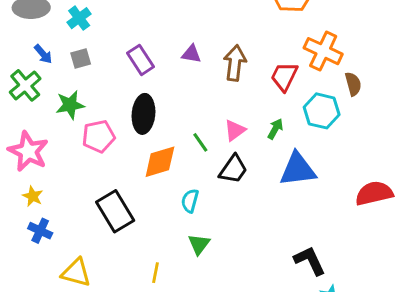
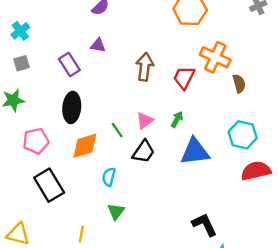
purple triangle: (191, 54) -> (98, 45), moved
cyan hexagon: (322, 111) -> (243, 135), moved
pink pentagon: (99, 136) -> (36, 141), moved

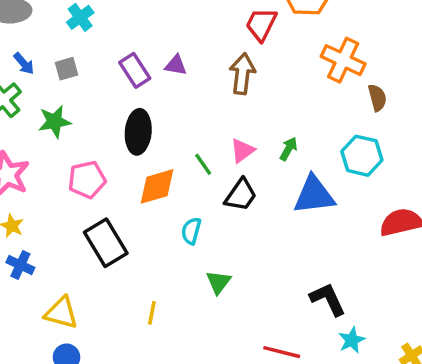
cyan cross: (20, 31) -> (80, 17), moved
purple triangle: (98, 45) -> (176, 65), moved
red trapezoid: (184, 78) -> (261, 24), moved
cyan hexagon: (243, 135) -> (362, 156), moved
green triangle: (116, 211) -> (218, 282), moved

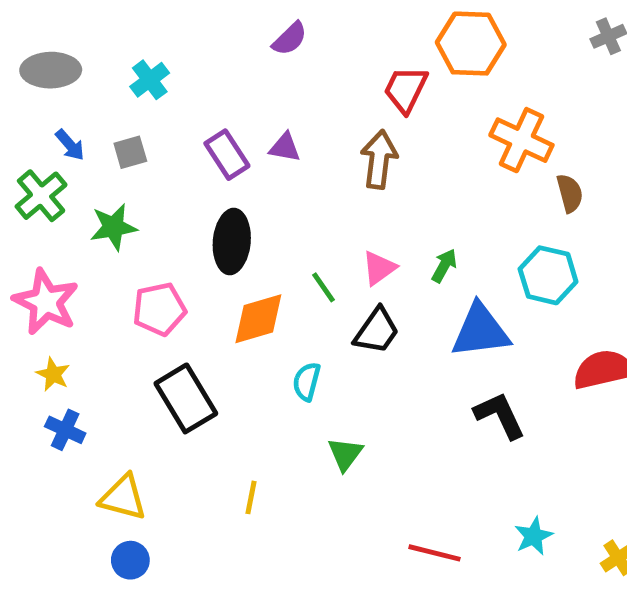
black L-shape: (328, 299) -> (500, 415), moved

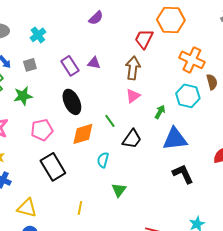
black ellipse: (232, 242) -> (72, 102), turned -30
pink triangle: (379, 268) -> (133, 96), moved
cyan hexagon: (548, 275) -> (188, 96), moved

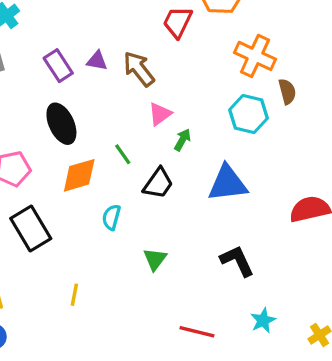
brown arrow: (133, 68) -> (139, 69), moved, turned -45
green arrow: (160, 112) -> (182, 140), moved
black L-shape: (183, 174) -> (237, 261), moved
green triangle: (119, 190) -> (155, 259), moved

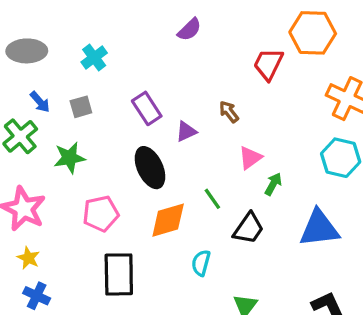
purple triangle: (97, 61) -> (186, 131), moved, turned -35
brown arrow: (139, 69) -> (229, 112), size x0.6
black rectangle: (31, 229) -> (119, 274), turned 30

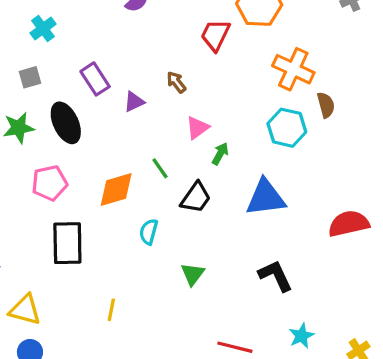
black ellipse: (150, 168) -> (66, 123), moved

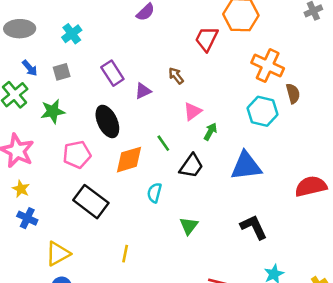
black ellipse: (66, 123) -> (107, 121), moved
black rectangle: (67, 243) -> (91, 202), turned -52
yellow triangle: (25, 310) -> (58, 254), turned -44

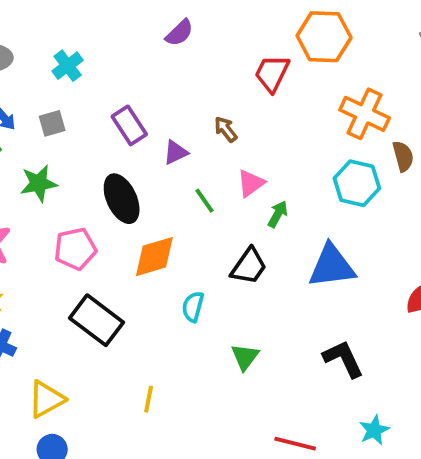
green line: (163, 143) -> (204, 201), moved

